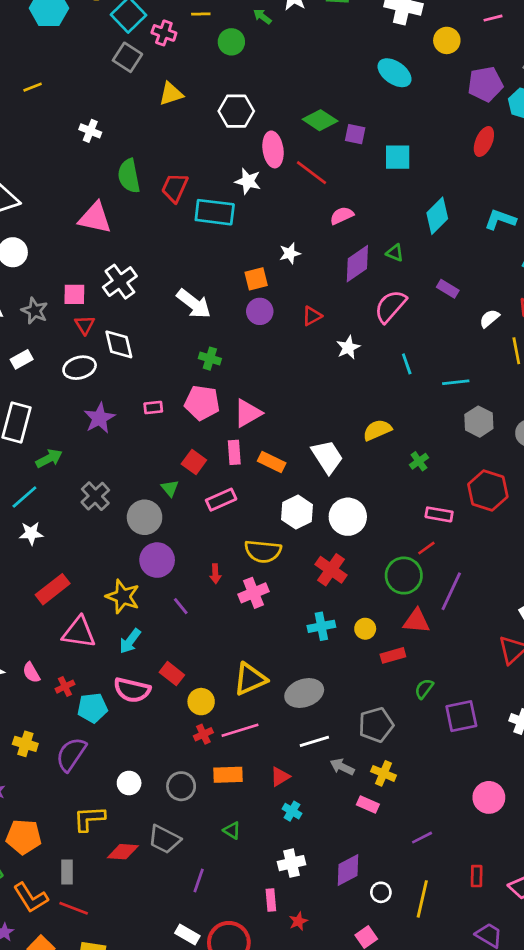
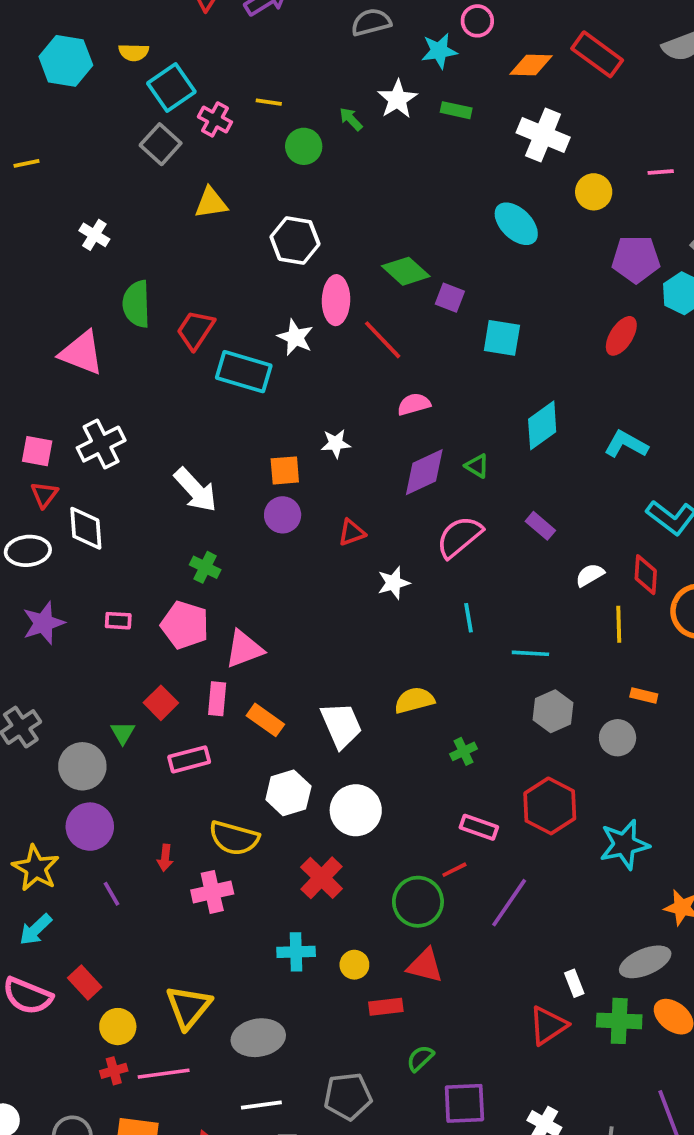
purple line: (451, 591) -> (509, 903), moved
yellow triangle: (250, 679) -> (188, 1007), turned -36

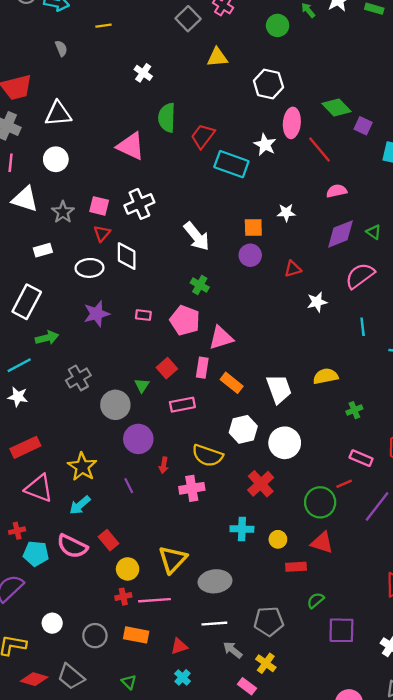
purple circle: (90, 827) -> (138, 439), moved

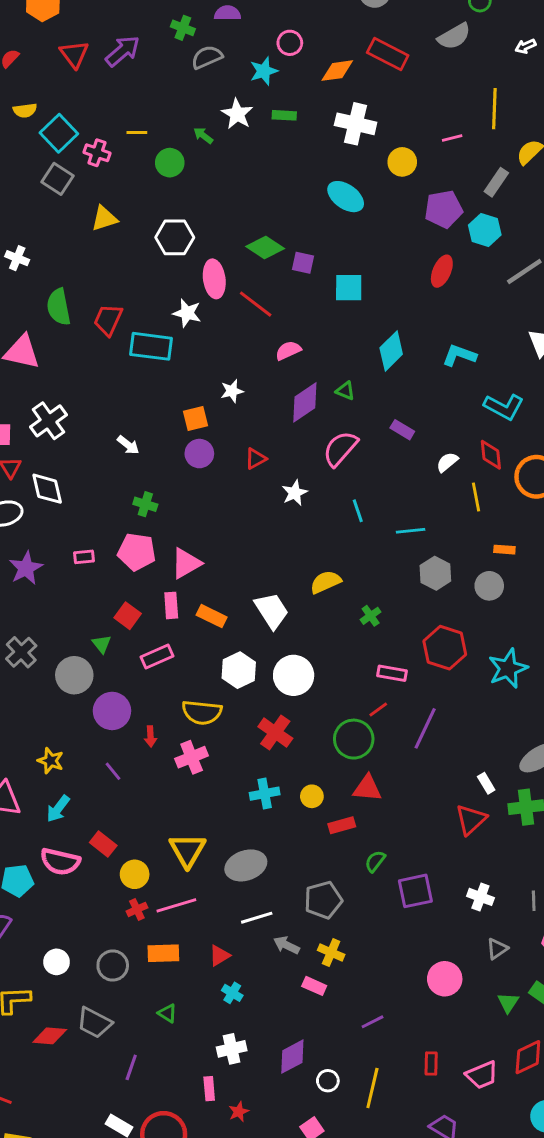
white arrow: (197, 236) -> (128, 445), size x0.6
yellow star: (82, 467) -> (51, 761), size x0.7

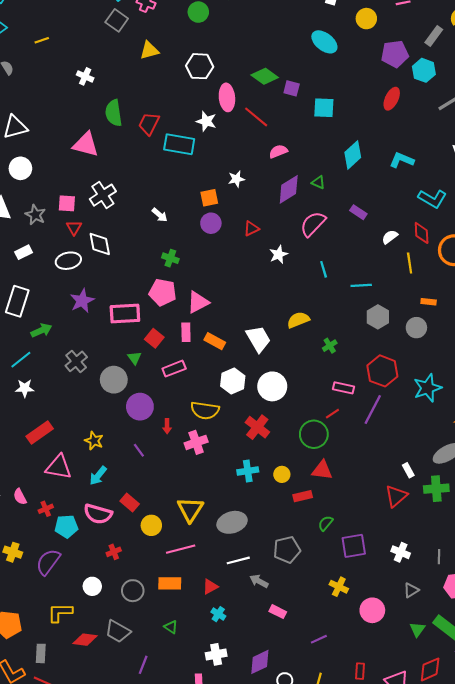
pink rectangle: (84, 557) -> (125, 313), moved, size x2.0
purple line: (425, 728) -> (373, 409), moved
red cross: (137, 909) -> (114, 552), moved
yellow cross: (331, 952) -> (339, 587), moved

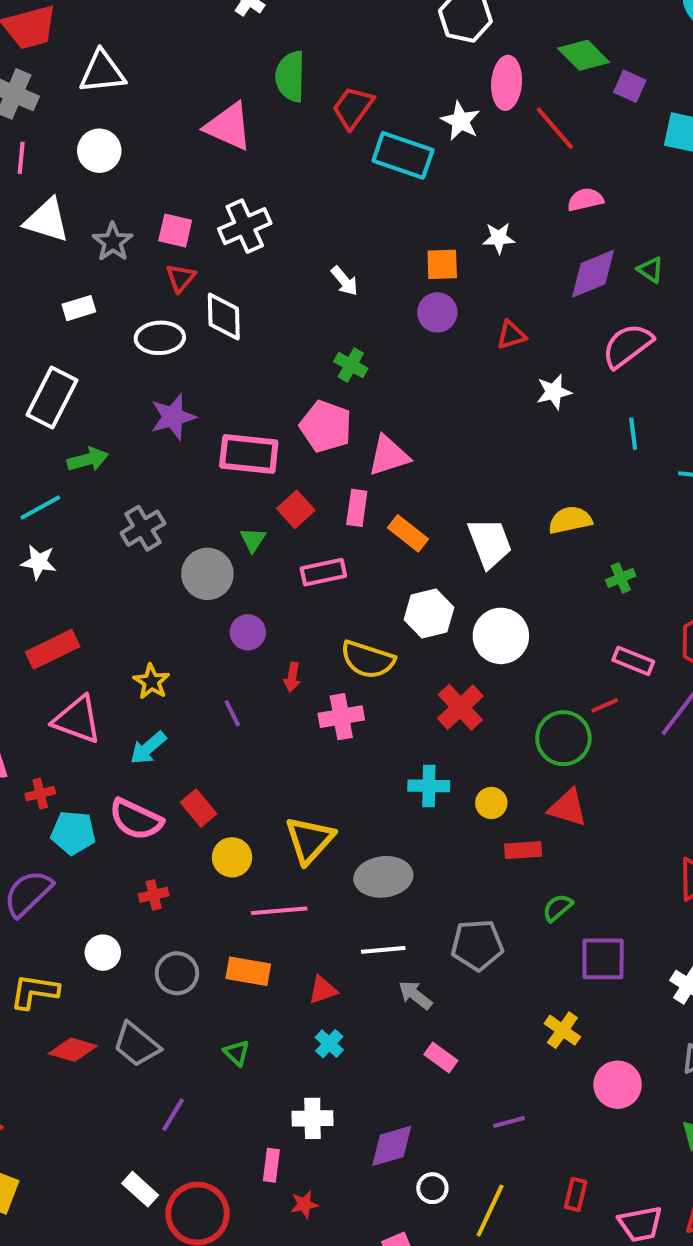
purple circle: (140, 407) -> (248, 632), size x0.7

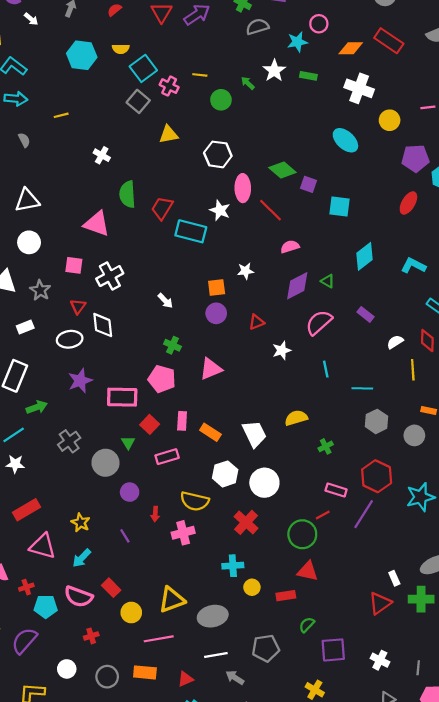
pink square: (175, 230) -> (74, 265), moved
pink triangle: (389, 456) -> (211, 369), moved
yellow circle: (491, 803) -> (252, 587), moved
yellow triangle: (310, 840) -> (172, 600), turned 32

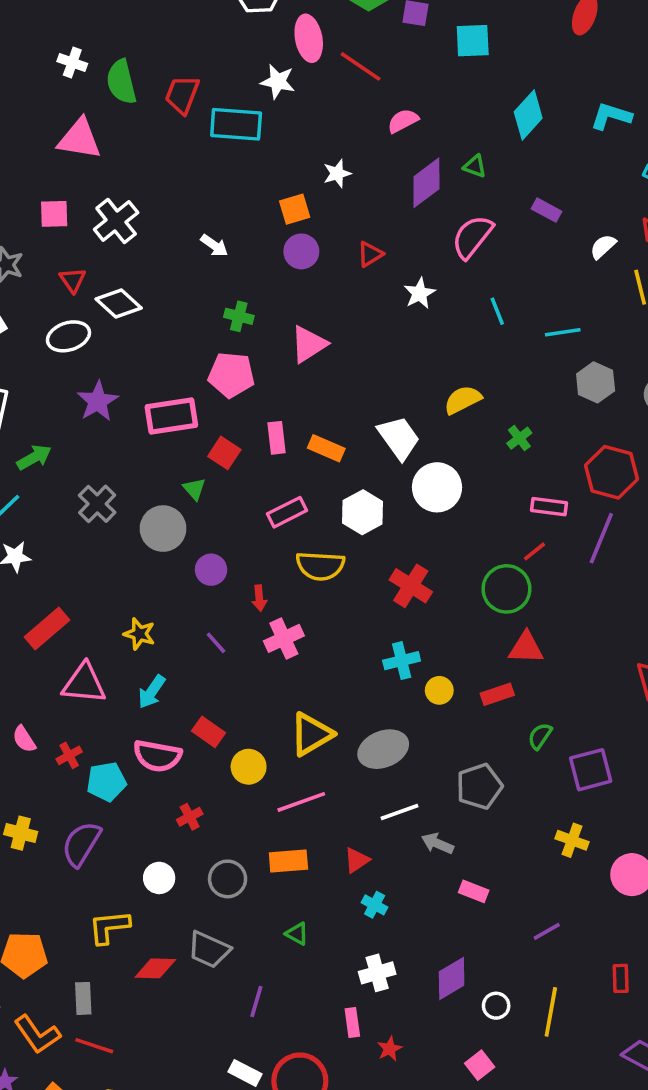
white cross: (102, 155) -> (72, 62), moved
white diamond: (103, 325) -> (119, 303), turned -32
pink rectangle: (167, 457) -> (287, 512), moved
white circle: (264, 483) -> (437, 487), moved
pink cross: (183, 533) -> (284, 638), moved

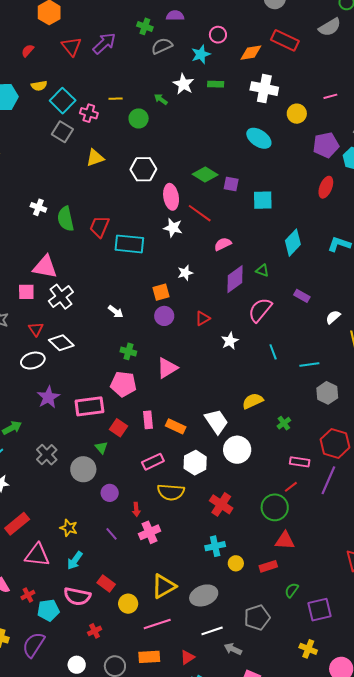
white star: (278, 82) -> (173, 228), moved
pink triangle: (79, 139) -> (45, 267), moved

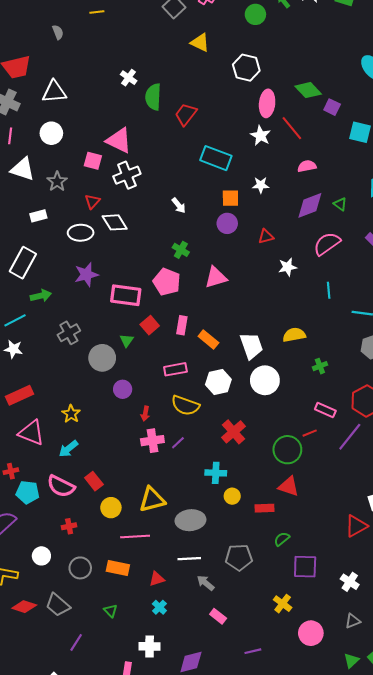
yellow triangle: (95, 158) -> (200, 43), turned 30
cyan rectangle: (129, 244) -> (216, 158), moved
purple line: (111, 534) -> (178, 443), moved, turned 72

